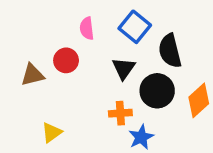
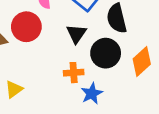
red circle: (66, 60) -> (26, 27), size x1.4

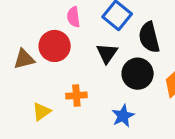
orange cross: (74, 73) -> (76, 95), moved

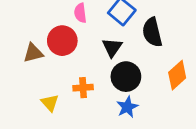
black circle: (138, 74) -> (126, 77), moved
yellow triangle: (41, 111) -> (50, 103), turned -36

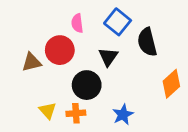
black circle: (126, 77) -> (87, 85), moved
orange cross: (83, 88) -> (76, 113), moved

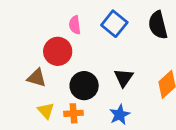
black semicircle: (147, 42) -> (158, 25), moved
black triangle: (108, 57) -> (124, 78), moved
brown triangle: (32, 62) -> (37, 78), moved, turned 30

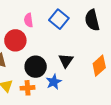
blue star: (120, 115) -> (54, 82), moved

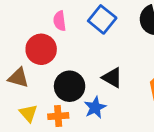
black triangle: (66, 61) -> (112, 78), turned -35

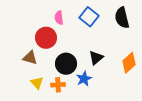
black triangle: (112, 78) -> (96, 58), turned 49

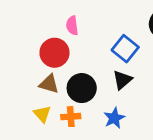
blue square: (89, 17) -> (125, 49), moved
brown triangle: (30, 58) -> (49, 84), moved
blue star: (84, 79) -> (114, 118), moved

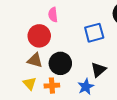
blue square: (125, 49) -> (94, 33), turned 36
black triangle: (122, 80) -> (98, 70), moved

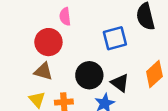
black circle: (60, 63) -> (89, 75), moved
black triangle: (98, 70) -> (120, 83), turned -42

